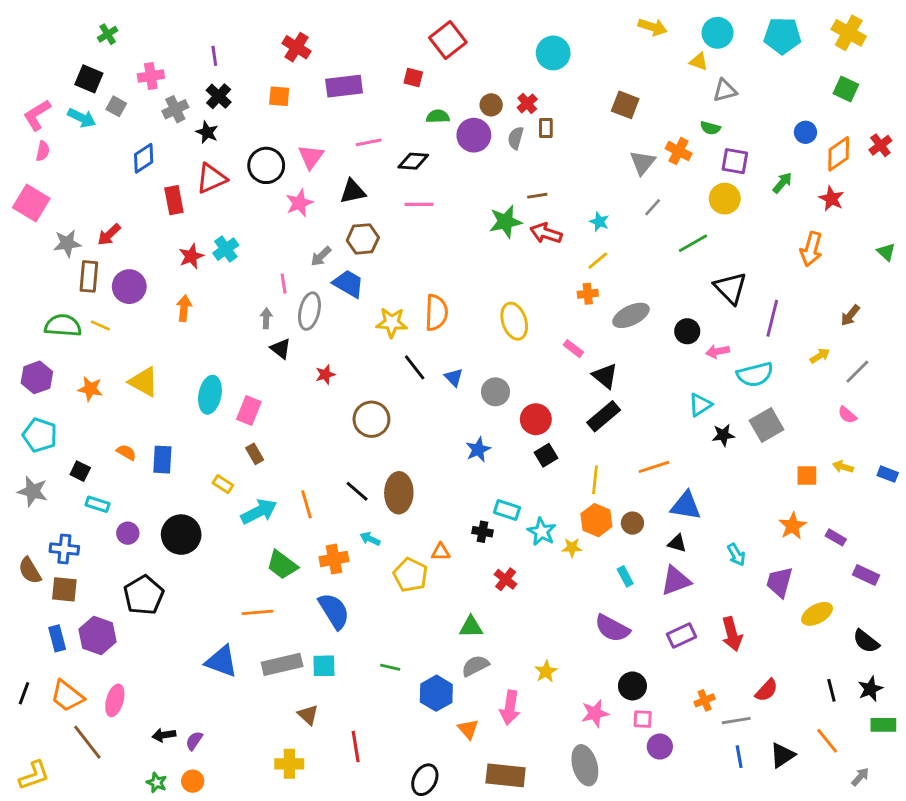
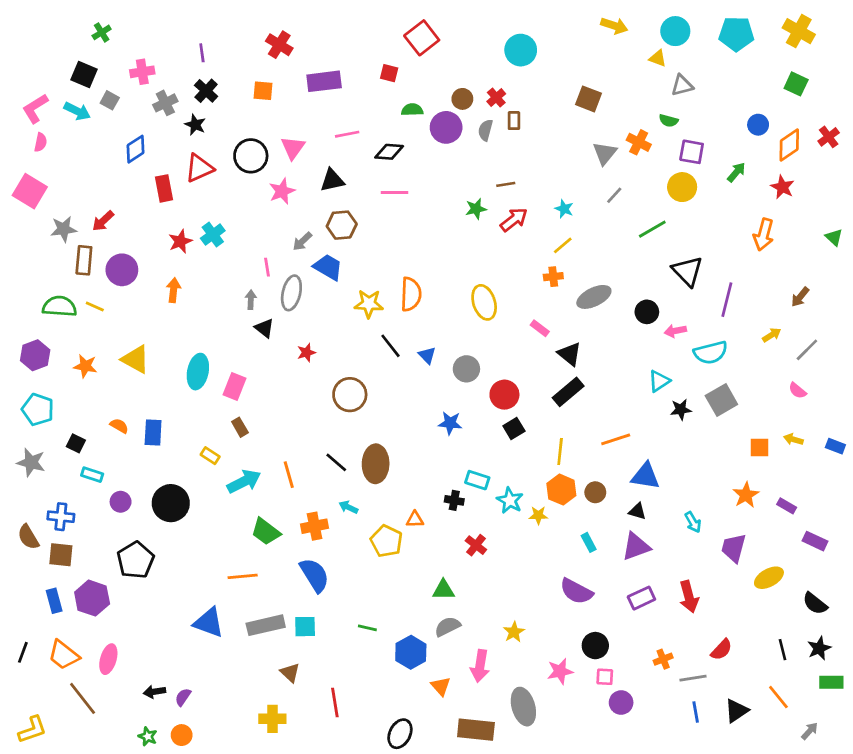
green star: (506, 222) -> (476, 209), size x0.7
red arrow: (546, 233) -> (514, 220), turned 124
blue star: (478, 449) -> (450, 423), turned 30
gray ellipse: (585, 765) -> (523, 707), moved

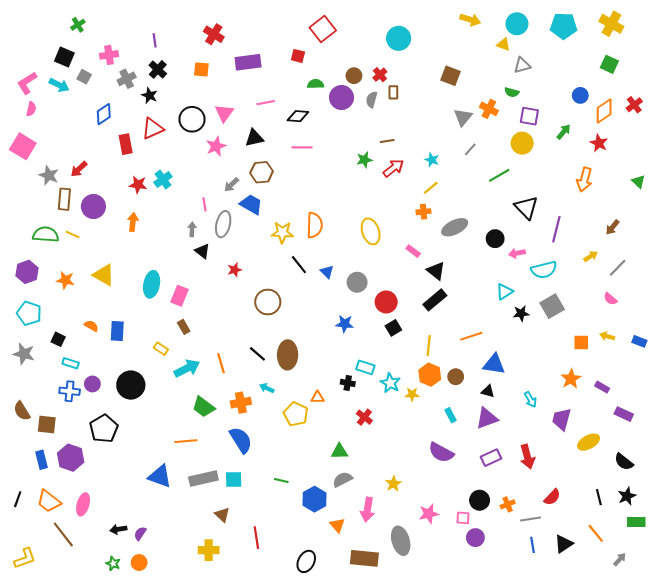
gray star: (64, 229) -> (49, 175), turned 30
red star: (180, 241) -> (138, 185), turned 30
blue cross: (61, 517) -> (70, 391), moved
black circle: (595, 646) -> (480, 500), moved

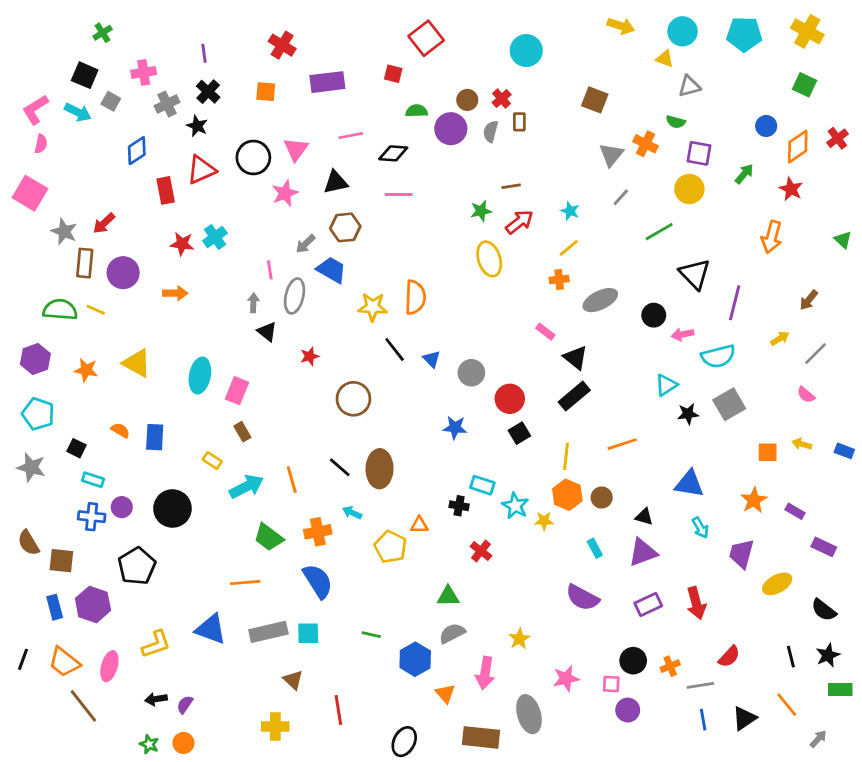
orange arrow: (133, 222) -> (175, 293), turned 84
yellow ellipse: (371, 231) -> (489, 259), moved
blue triangle: (494, 364) -> (689, 484), moved
yellow L-shape: (25, 558) -> (156, 644), moved

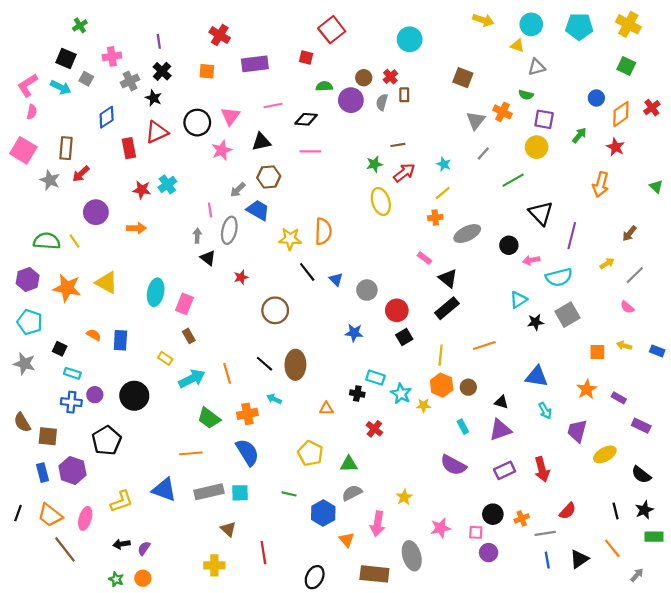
brown rectangle: (85, 263) -> (66, 148), moved
yellow line: (96, 310) -> (75, 241), turned 32
orange star: (86, 370) -> (67, 288), size x1.5
yellow pentagon: (390, 547) -> (310, 453), moved

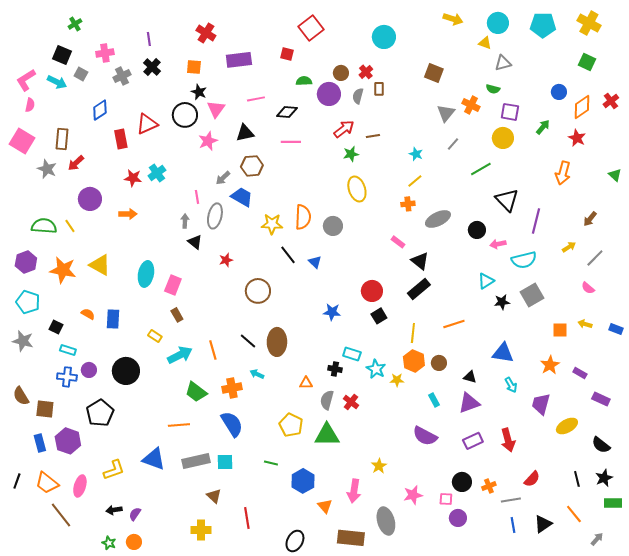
black star: (154, 98) -> (199, 92), moved
red arrow: (404, 173) -> (344, 129), moved
gray circle: (367, 290) -> (333, 226), moved
green triangle: (349, 464) -> (327, 435), size x1.5
gray semicircle: (352, 493) -> (327, 400), moved, turned -48

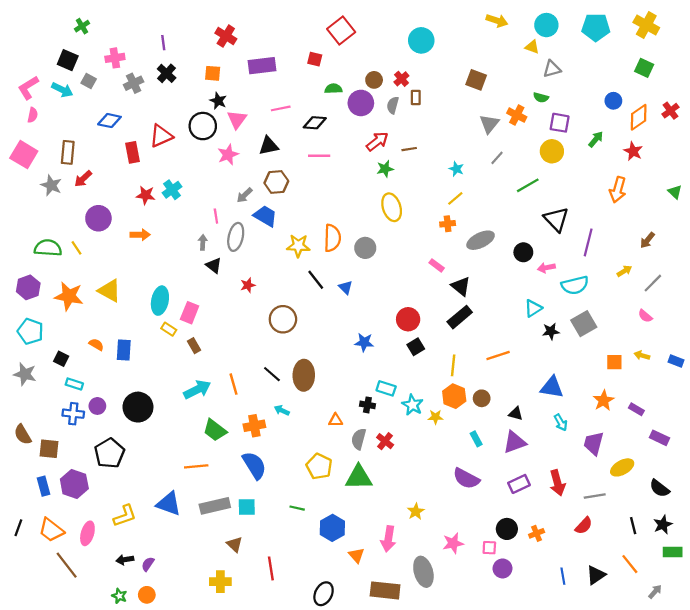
blue diamond: (100, 110) -> (109, 121), turned 45
yellow rectangle: (155, 336) -> (169, 329), moved
gray line: (511, 500) -> (595, 496), moved

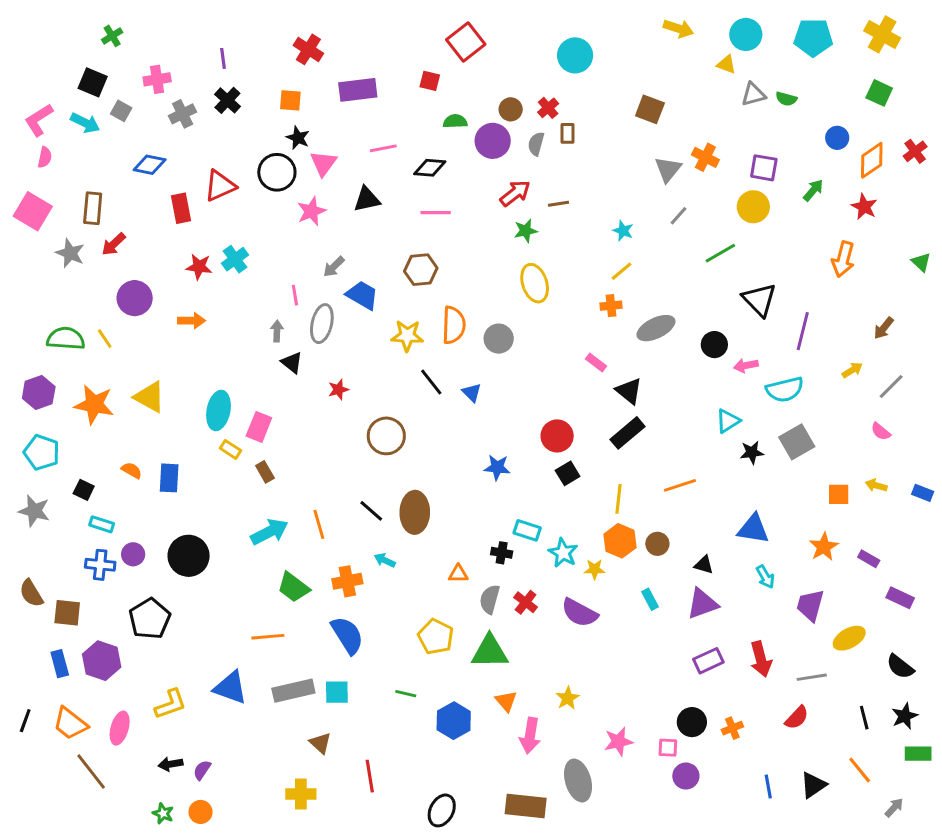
green semicircle: (541, 97) -> (786, 99), moved
brown hexagon: (276, 182) -> (421, 270), moved
purple semicircle: (466, 478) -> (580, 613), moved
orange triangle: (356, 555) -> (506, 701), moved

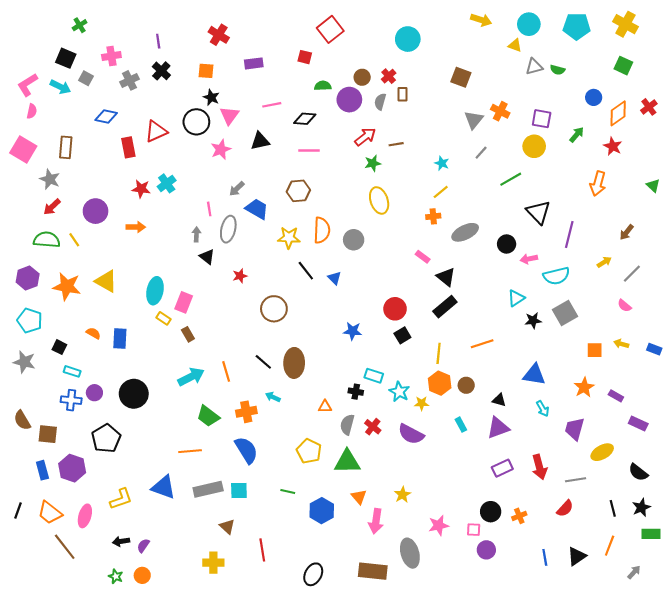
purple rectangle: (358, 90) -> (254, 63), size x0.7
red arrow: (114, 244) -> (52, 207), moved
orange line: (860, 770) -> (610, 546), turned 60

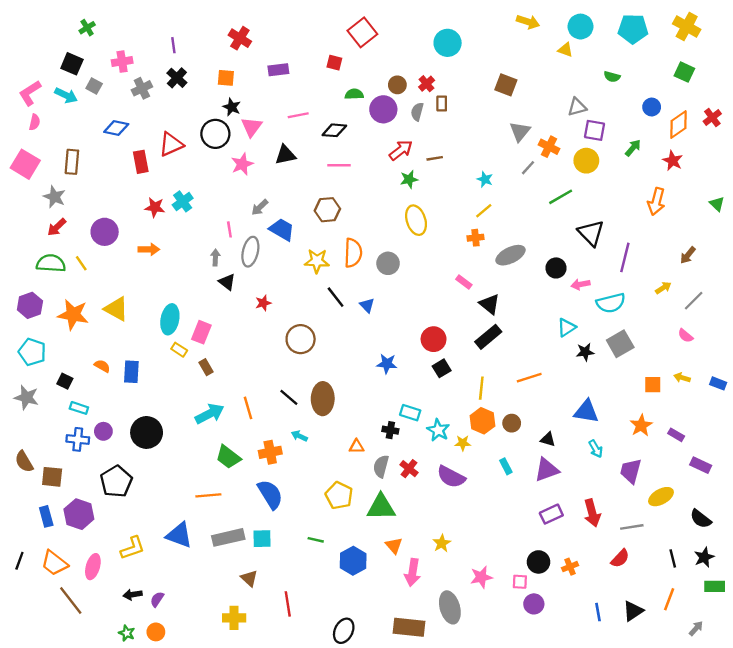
gray triangle: (534, 67) -> (577, 107), moved
orange cross: (500, 111) -> (549, 147), moved

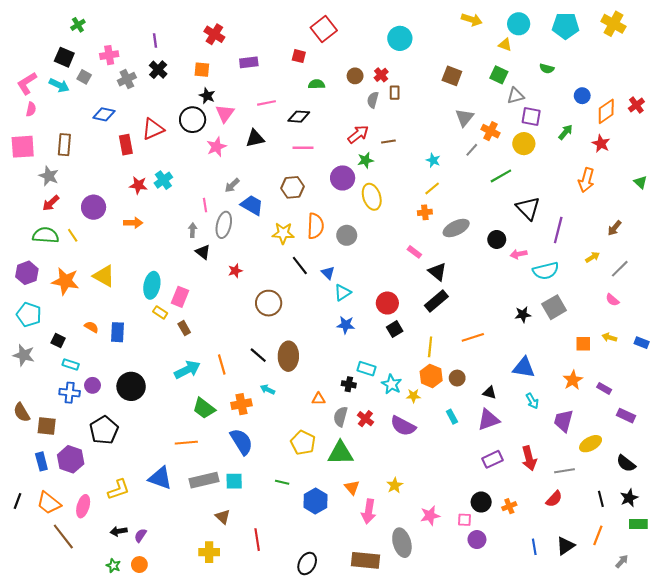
green square: (684, 72) -> (499, 75), moved
purple circle: (383, 109) -> (343, 178), moved
pink square: (25, 164) -> (23, 147), turned -35
cyan triangle: (566, 327) -> (343, 293), moved

